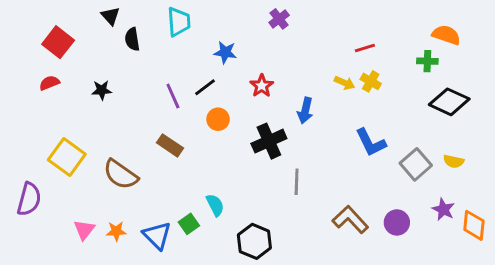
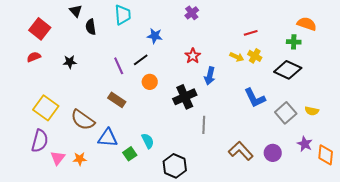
red star: (262, 86) -> (193, 56), moved
black diamond: (449, 102) -> (288, 70), moved
purple semicircle: (29, 199) -> (40, 141), moved
blue triangle: (157, 236) -> (108, 138), moved, turned -40

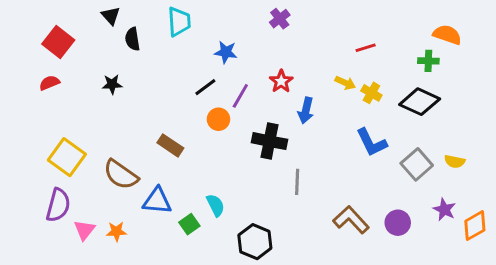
yellow cross: (255, 56) -> (371, 93), moved
black star: (70, 62) -> (112, 84), moved
purple line: (119, 66) -> (240, 96), moved, turned 54
black cross: (185, 97) -> (269, 141), turned 35
orange diamond: (326, 155) -> (475, 226), turned 55

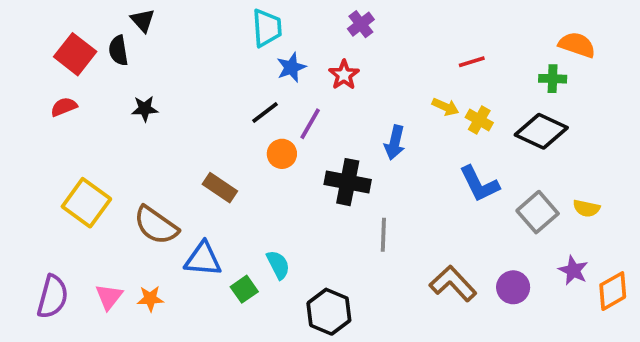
cyan trapezoid: (179, 22) -> (267, 28), moved
black semicircle: (132, 39) -> (118, 50), moved
blue star: (226, 52) -> (291, 67), turned -30
red star: (281, 81) -> (344, 75), moved
purple semicircle: (58, 205) -> (53, 297), moved

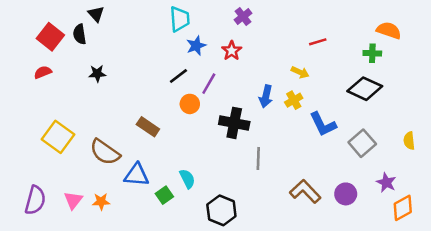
yellow cross: (479, 120) -> (294, 100), moved, turned 30
yellow semicircle: (586, 208) -> (409, 141), moved, turned 72
orange diamond: (613, 291) -> (403, 208), moved

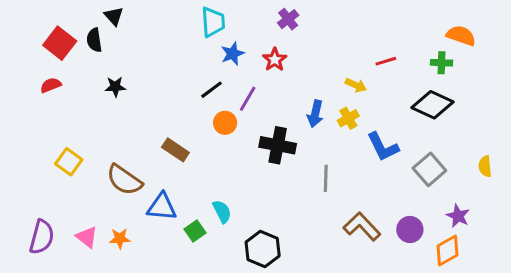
red line: (318, 42) -> (386, 61), moved
yellow square: (58, 137) -> (69, 162), size x0.7
gray line: (258, 158) -> (326, 178), moved
pink triangle: (73, 200) -> (87, 237), turned -30
orange diamond: (403, 208) -> (447, 251), moved

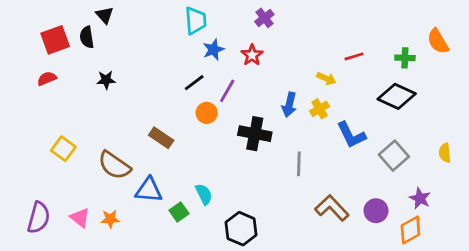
orange semicircle: (461, 36) -> (438, 41), moved, turned -140
red square: (60, 43) -> (55, 40), turned 32

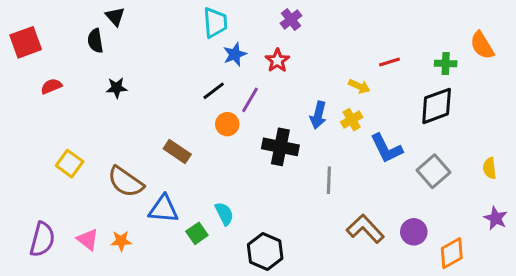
red square: (55, 40) -> (26, 42), moved
black diamond: (397, 96) -> (437, 106), turned -45
purple star: (420, 198) -> (496, 218), moved

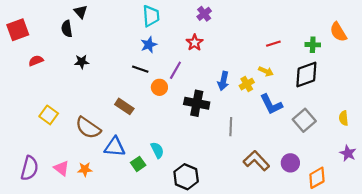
blue star: (235, 54) -> (149, 45), moved
yellow arrow: (359, 86) -> (266, 71), moved
black line: (214, 91) -> (140, 69), moved, turned 56

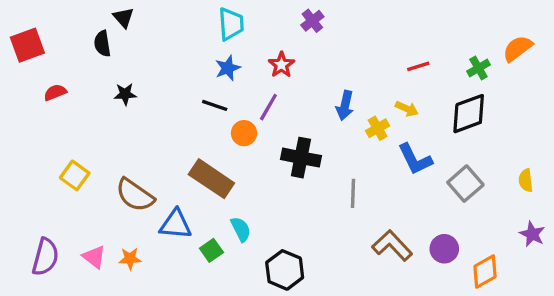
orange semicircle: (338, 32) -> (518, 48), turned 84
red star: (195, 43) -> (281, 65), moved
green cross: (313, 45) -> (478, 68), turned -32
blue arrow: (223, 81) -> (345, 105), moved
brown rectangle: (124, 106) -> (211, 179), moved, size x1.5

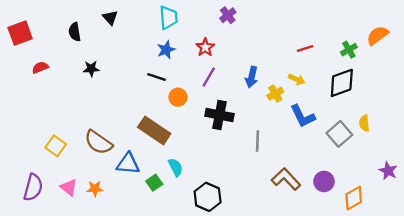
black triangle: (124, 18) -> (110, 18), moved
purple line: (268, 107) -> (209, 77), moved
yellow square: (75, 175) -> (56, 146), moved
yellow semicircle: (526, 180) -> (364, 123), moved

